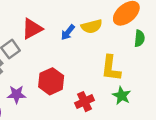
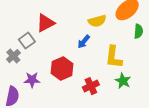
blue arrow: (68, 32) -> (84, 42), moved

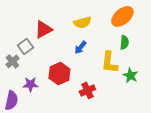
yellow semicircle: (97, 21) -> (82, 22), moved
green semicircle: (138, 31) -> (124, 42), moved
green star: (123, 81) -> (130, 75), moved

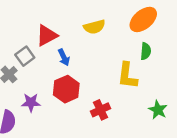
blue arrow: (80, 47) -> (64, 57), moved, turned -64
green star: (130, 75) -> (158, 110), moved

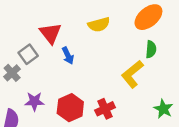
red triangle: (47, 35) -> (50, 33), turned -40
yellow L-shape: (127, 76) -> (132, 74), turned 44
red hexagon: (66, 89) -> (70, 108), moved

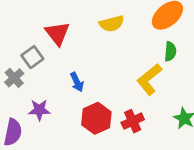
blue arrow: (68, 56) -> (77, 82), moved
red hexagon: (70, 108) -> (96, 118), moved
red cross: (105, 109) -> (133, 121), moved

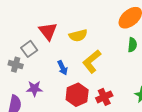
yellow semicircle: (112, 24) -> (78, 35), moved
gray cross: (14, 78) -> (16, 65), turned -32
yellow L-shape: (149, 79) -> (92, 61), moved

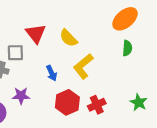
yellow semicircle: (78, 35) -> (69, 38), turned 60
gray square: (29, 49) -> (15, 53), turned 35

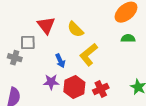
green semicircle: (127, 48) -> (128, 38), turned -96
purple star: (21, 96) -> (51, 82), moved

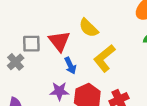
red triangle: (46, 25) -> (59, 41), moved
gray cross: (15, 58) -> (16, 62), turned 32

